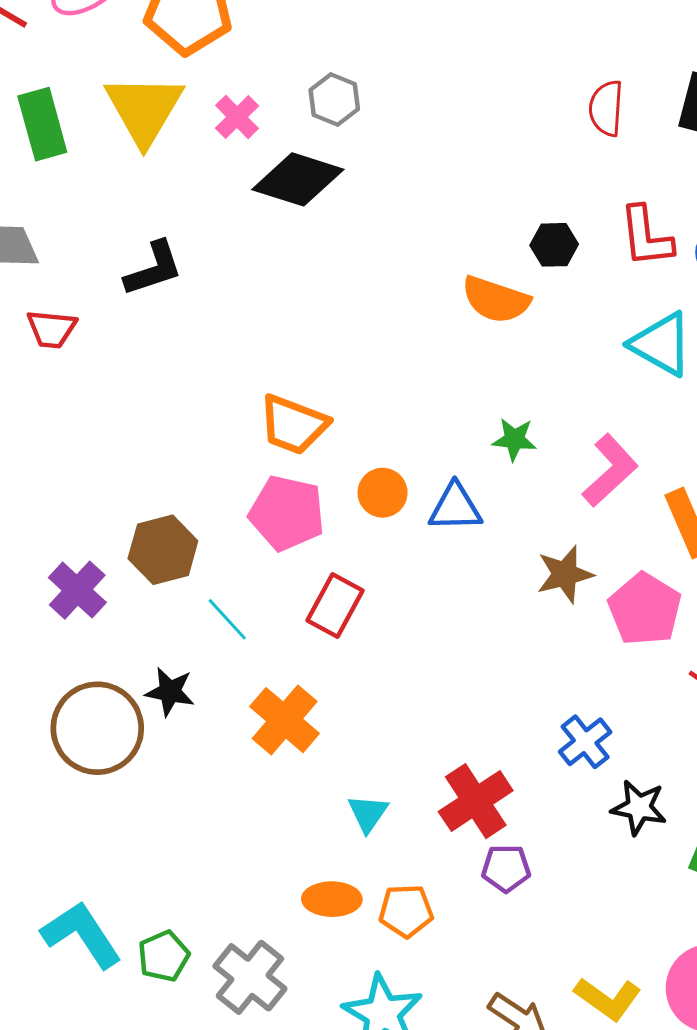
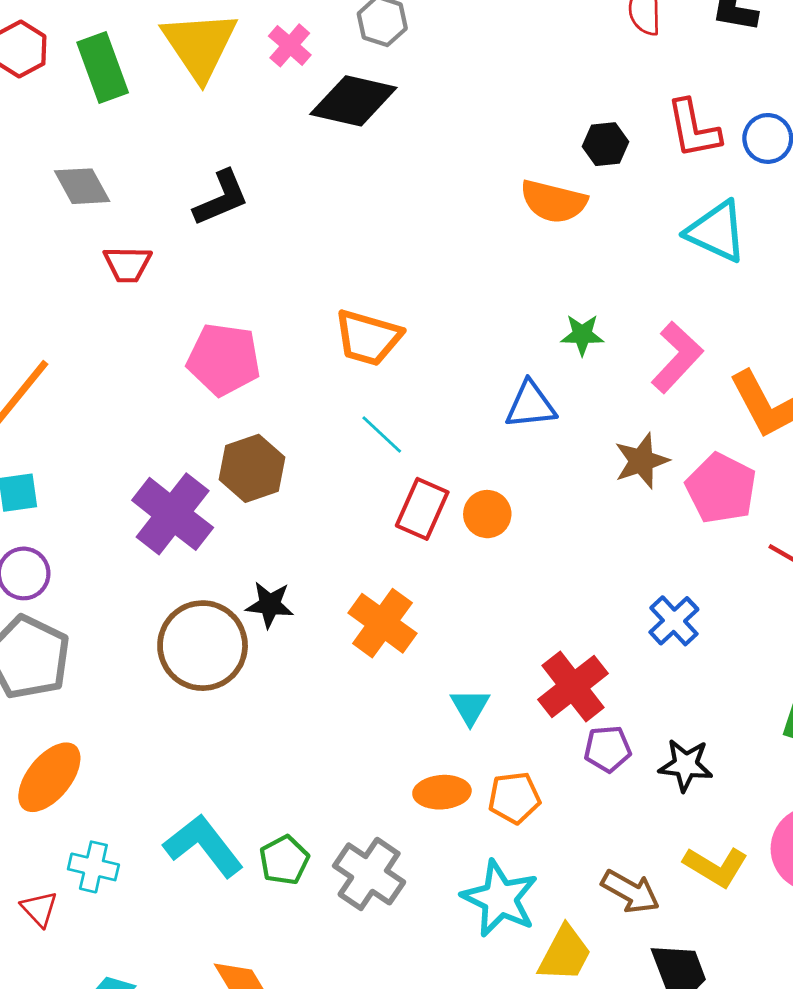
orange circle: (383, 493) -> (487, 514), moved
pink pentagon: (287, 513) -> (224, 359), moved
purple cross: (77, 590) -> (173, 514), size x1.4
cyan line: (227, 619) -> (382, 434), moved
black star: (639, 808) -> (686, 765), moved

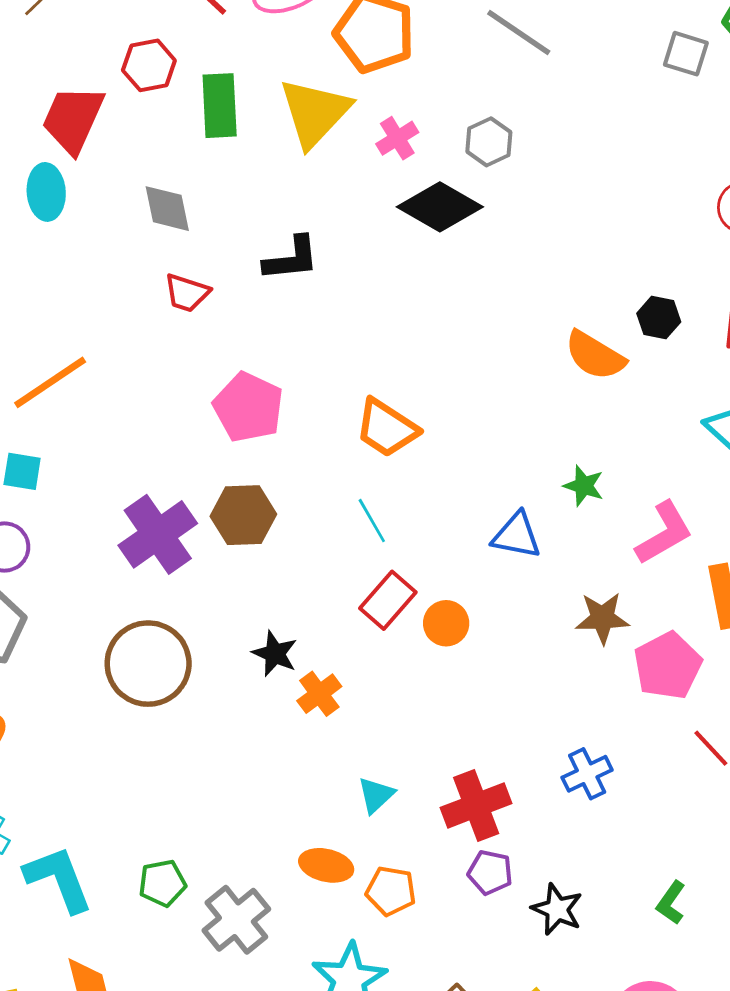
black star: (270, 605) -> (275, 654), moved
orange cross: (382, 623) -> (319, 694), size x0.7
cyan L-shape: (203, 846) -> (59, 879), moved

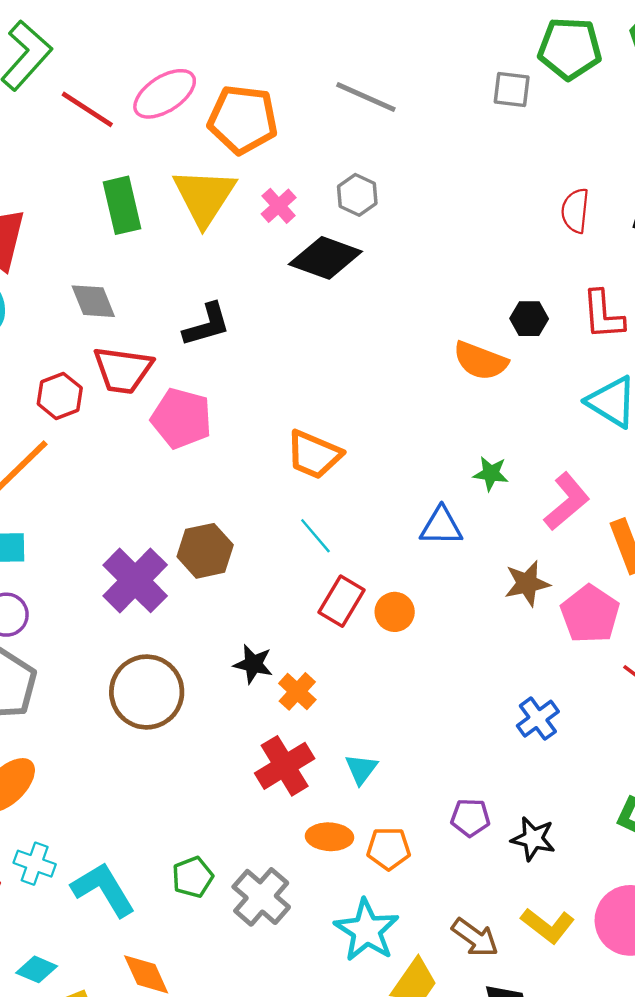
red hexagon: (149, 65) -> (60, 396), moved
red trapezoid: (187, 293) -> (123, 370), size x1.5
pink pentagon: (248, 407) -> (181, 418), moved
red cross: (476, 805) -> (285, 766), moved

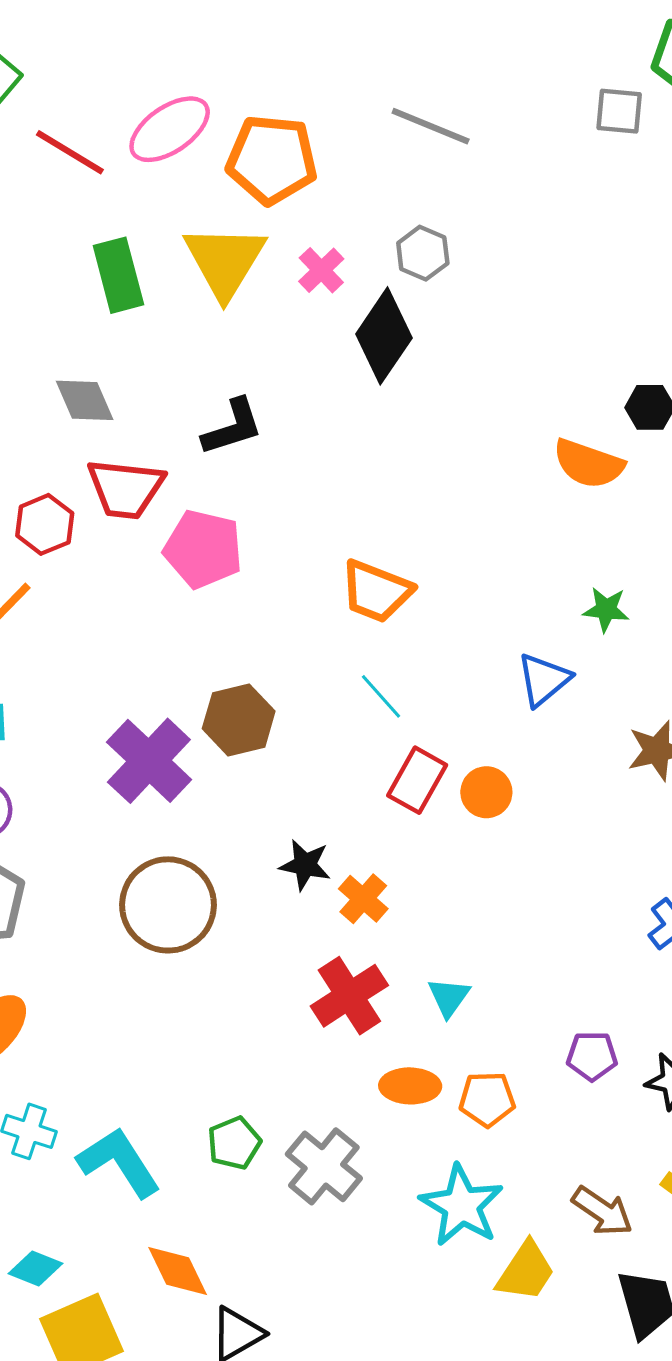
black diamond: (325, 258) -> (384, 336), turned -74
blue triangle: (441, 526) -> (544, 680), turned -39

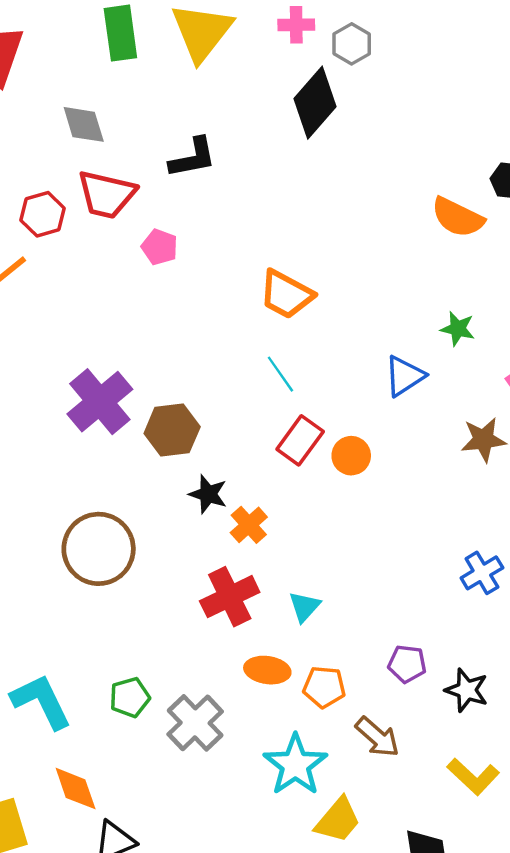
pink cross: (321, 270) -> (296, 25), moved, turned 36
pink pentagon: (203, 549) -> (160, 247), size x0.6
brown hexagon: (239, 720) -> (172, 430), moved
brown circle: (168, 905) -> (99, 549), moved
brown arrow: (602, 1211) -> (377, 737), moved

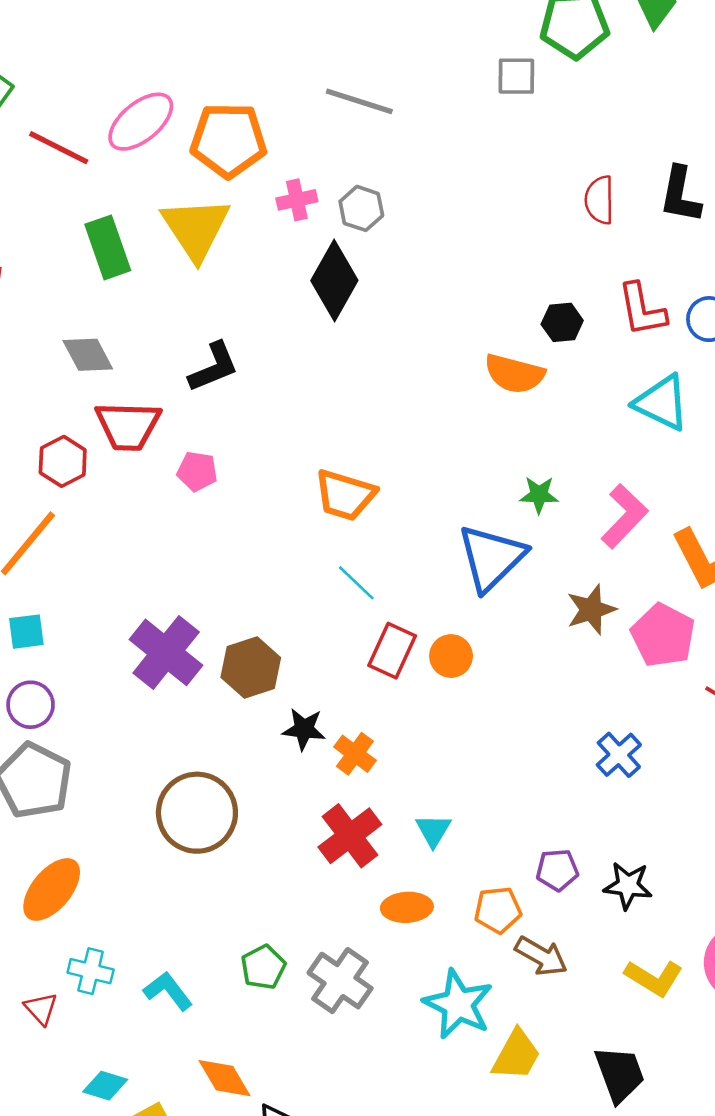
blue triangle: (404, 376) -> (491, 558), size x1.5
orange pentagon: (324, 687) -> (498, 910), moved
cyan L-shape: (41, 701) -> (168, 991), size x0.7

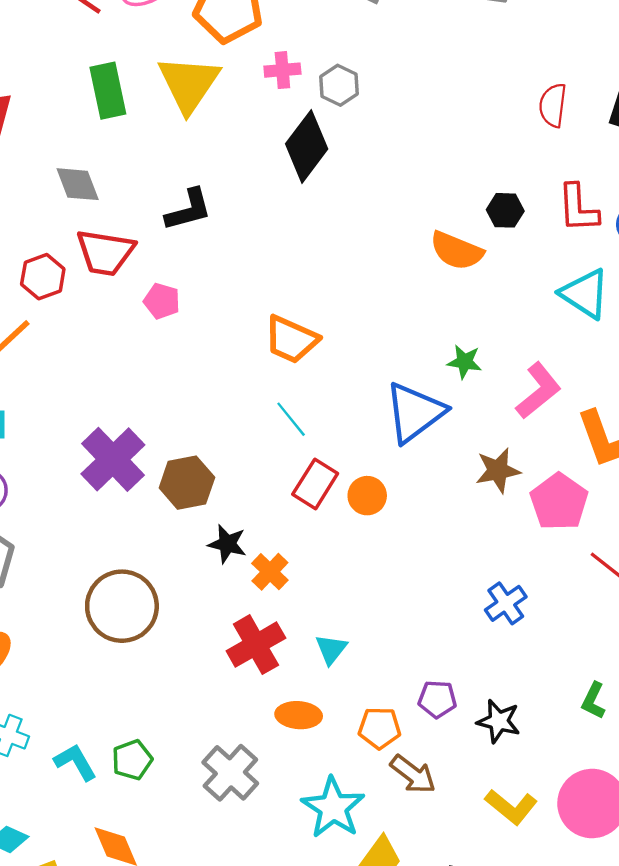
green pentagon: (263, 967) -> (132, 760), moved

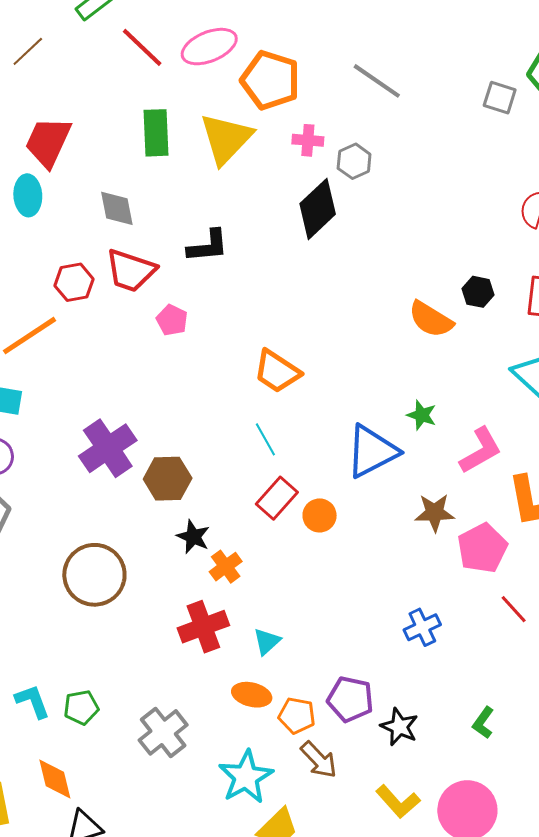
purple pentagon: (437, 699) -> (350, 699), size x1.4
orange ellipse: (299, 715) -> (252, 695), moved

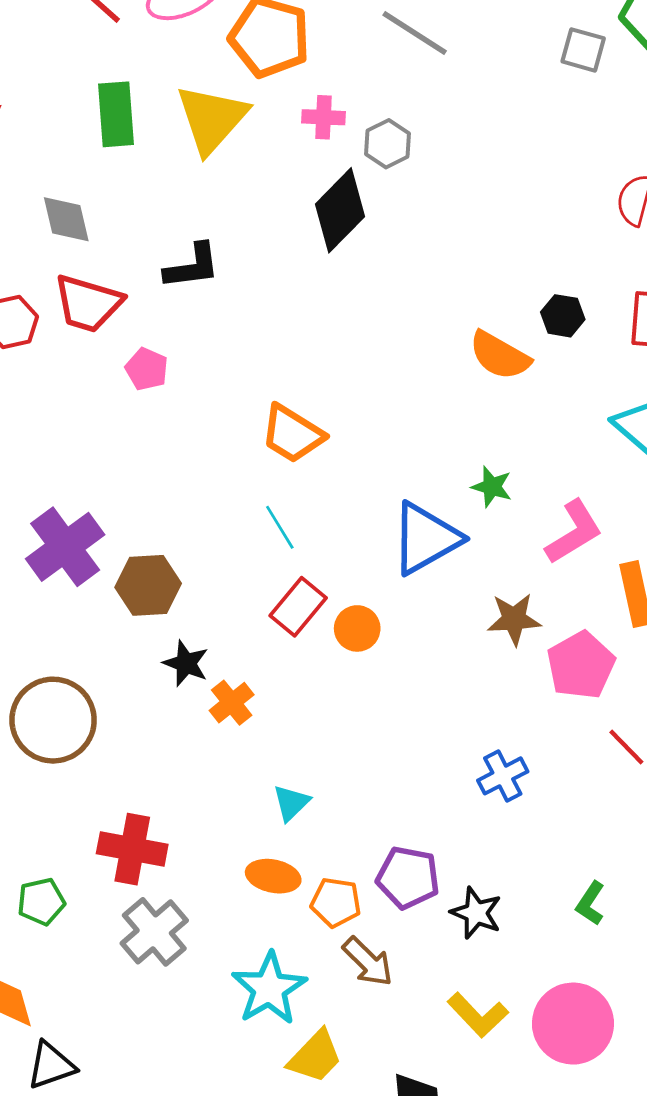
red cross: (203, 627) -> (132, 849), moved, turned 33

